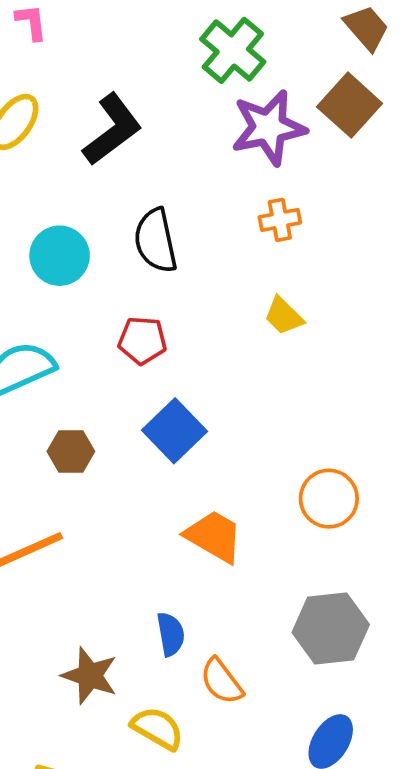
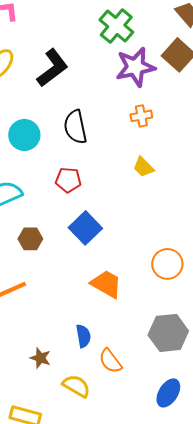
brown star: (90, 676) -> (40, 358), size x0.7

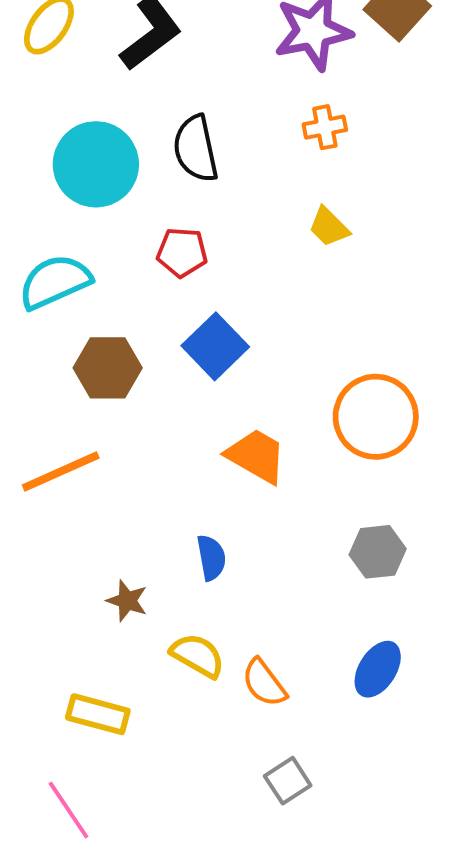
cyan circle: (24, 135) -> (96, 164), size x1.4
brown hexagon: (30, 239) -> (108, 368), size x1.4
orange circle: (167, 264) -> (376, 417), size x1.4
gray hexagon: (168, 333) -> (378, 552), size x0.7
orange semicircle: (110, 361) -> (264, 683), moved

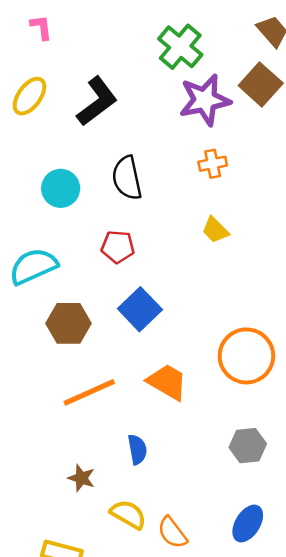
cyan circle: (96, 164) -> (61, 188), size x0.7
orange line: (61, 472) -> (89, 392), moved

